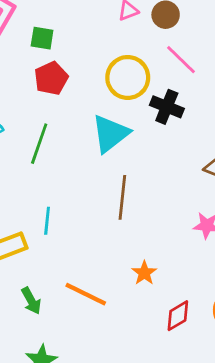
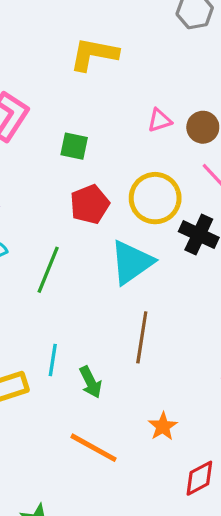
green square: (42, 38) -> (74, 146), moved
red pentagon: (51, 78) -> (90, 204), moved
green arrow: (31, 301) -> (91, 382), moved

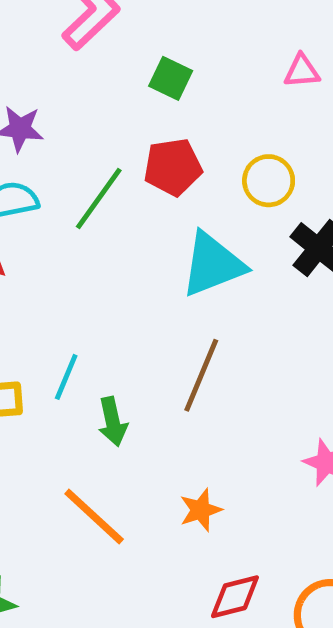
yellow circle: (155, 198) -> (269, 181), size x0.7
green line: (48, 270) -> (99, 199), moved

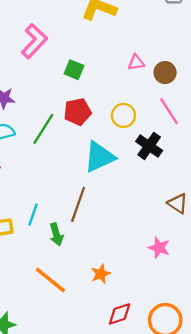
brown line: (201, 375) -> (78, 204), moved

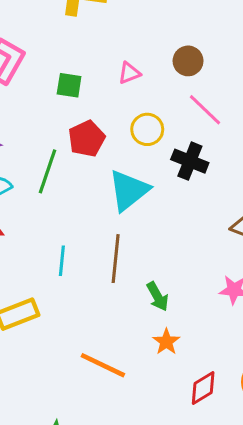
pink triangle: (136, 62) -> (129, 73), moved
cyan line: (33, 215) -> (62, 261), moved
green arrow: (56, 234) -> (158, 296), moved

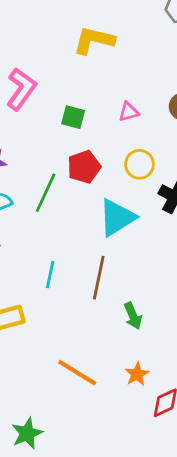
orange star: (166, 342) -> (137, 374), moved

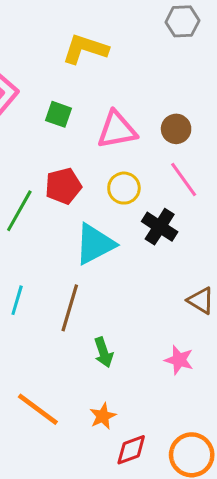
pink triangle: (129, 112) -> (117, 130), size x1.8
green square: (73, 117) -> (58, 114), moved

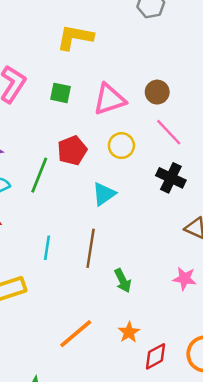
black cross: (160, 227) -> (171, 178), moved
cyan triangle: (95, 244) -> (104, 194), size x0.7
orange line: (38, 409) -> (76, 334), turned -69

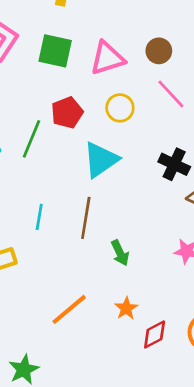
green square: (61, 93) -> (55, 51), size x1.5
black cross: (171, 178) -> (174, 164), moved
cyan triangle: (104, 194) -> (101, 160), size x1.4

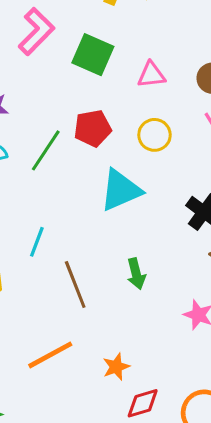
pink triangle: (107, 58) -> (151, 75), size x0.7
brown line: (86, 218) -> (75, 284), moved, turned -42
green arrow: (120, 253) -> (136, 274), moved

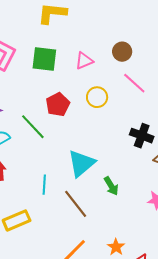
green line: (46, 150) -> (33, 127), turned -60
cyan triangle: (121, 190) -> (81, 163), moved

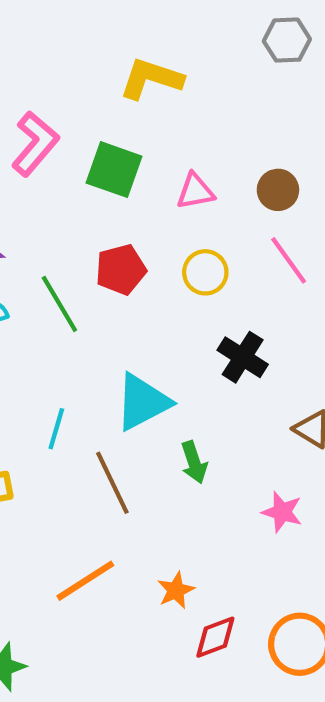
black cross: (142, 136) -> (243, 357), moved

